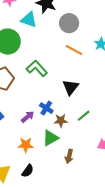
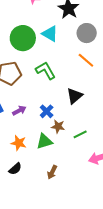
cyan triangle: (29, 20) -> (50, 34), moved
green line: (84, 116) -> (80, 134), moved
purple arrow: (28, 117) -> (19, 111), moved
brown arrow: (69, 156) -> (52, 172), moved

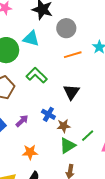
orange line: (86, 60) -> (73, 55), turned -42
green line: (80, 134) -> (88, 136), moved
green triangle: (44, 141) -> (68, 146), moved

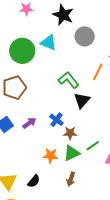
orange line: (73, 55) -> (98, 72), moved, turned -54
green L-shape: (37, 75) -> (68, 80), moved
orange star: (30, 152) -> (51, 156), moved

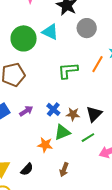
green L-shape: (68, 80) -> (68, 71), turned -60
black triangle: (82, 100) -> (94, 114), moved
brown star: (70, 133) -> (73, 114), moved
green triangle: (72, 153) -> (62, 132), moved

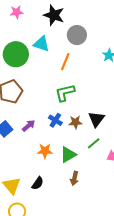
orange line: (98, 64) -> (65, 62), moved
green L-shape: (68, 71) -> (65, 93), moved
green triangle: (62, 132) -> (68, 155), moved
orange star: (45, 145) -> (45, 151), moved

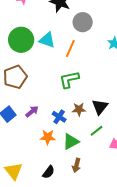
cyan triangle: (41, 44) -> (47, 40), moved
blue cross: (55, 120) -> (59, 117), moved
black semicircle: (38, 183) -> (49, 172), moved

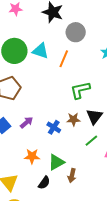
green L-shape: (69, 80) -> (80, 90), moved
orange star: (48, 137) -> (32, 156), moved
green triangle: (71, 142) -> (56, 162), moved

